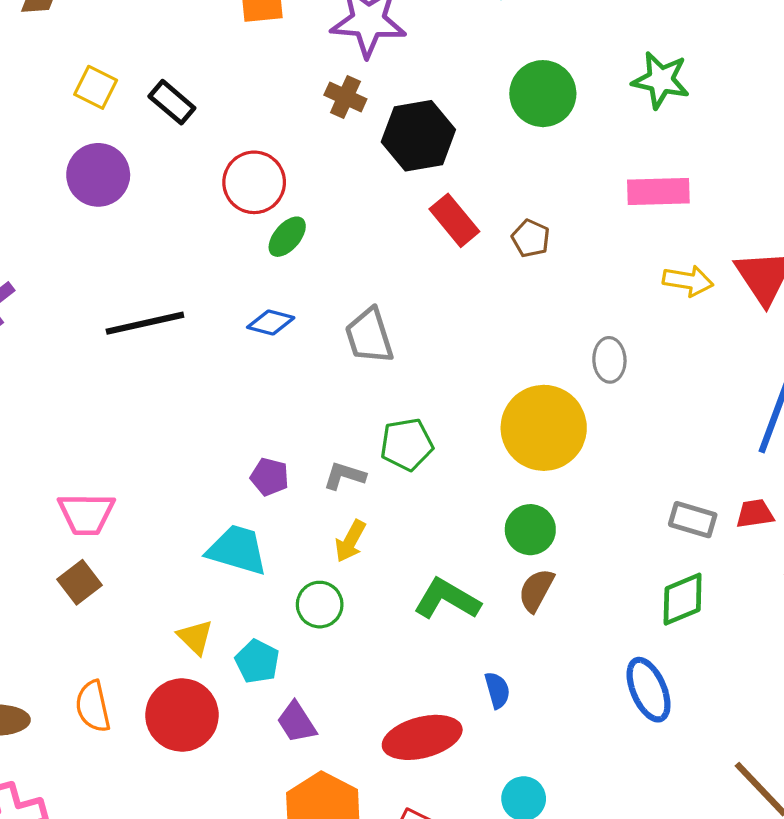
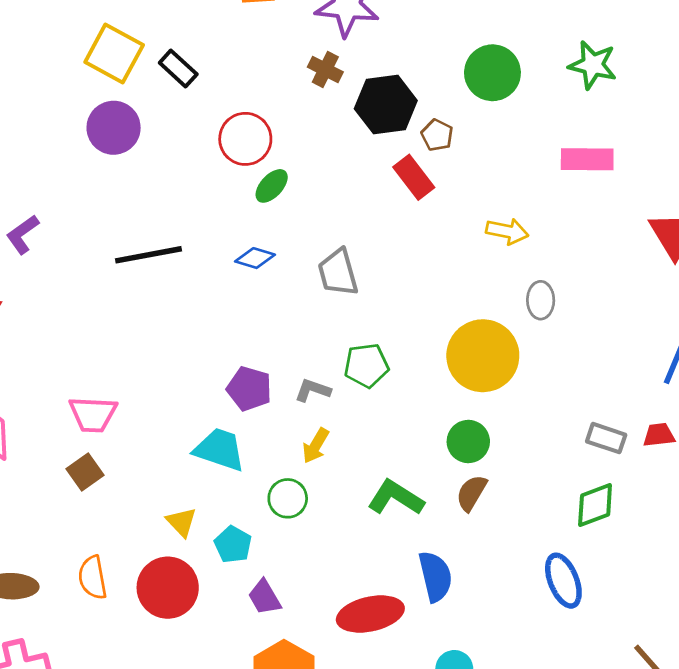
yellow square: (96, 87) -> (114, 54), size x1.6
brown pentagon: (531, 238) -> (437, 135), moved
yellow arrow: (688, 281) -> (507, 231), moved
purple pentagon: (270, 477) -> (249, 389), size x1.4
blue semicircle: (497, 690) -> (435, 576), size x1.6

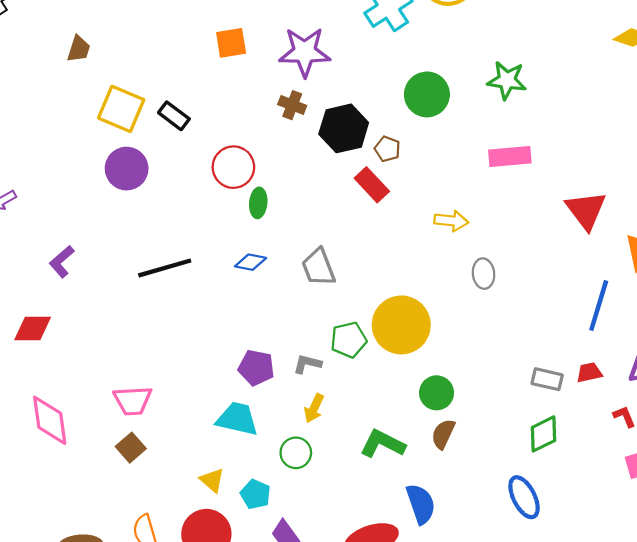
green ellipse: (272, 186) -> (258, 203), turned -32
yellow circle: (483, 356) -> (401, 325), moved

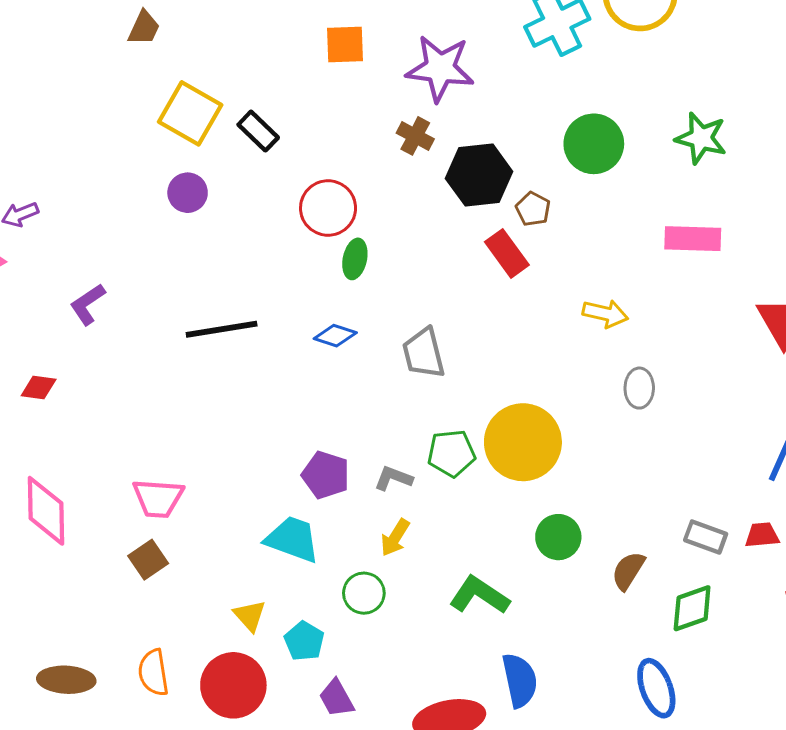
purple circle: (127, 169) -> (188, 193), size x0.7
red diamond: (33, 329) -> (39, 388), size x0.7
brown semicircle: (443, 434) -> (628, 571), moved

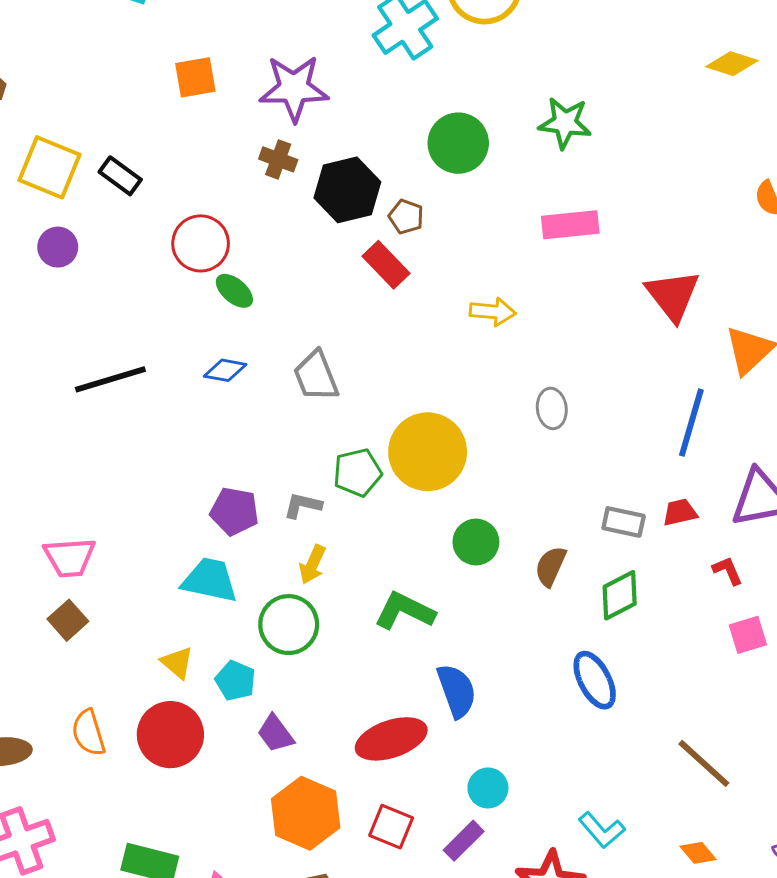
green ellipse: (355, 259) -> (234, 291), turned -54
gray ellipse: (639, 388) -> (552, 408), moved
green circle: (364, 593) -> (289, 625), size x1.4

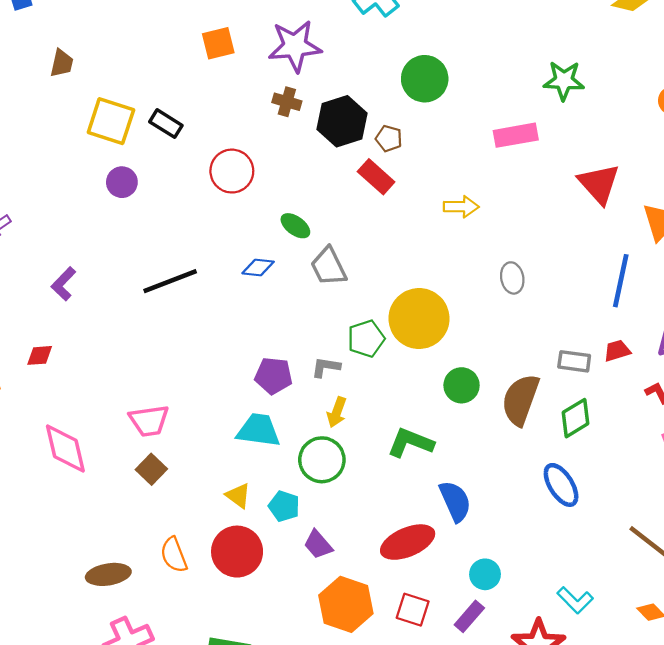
green star: (565, 123) -> (564, 81), moved
green ellipse: (234, 291) -> (295, 226), moved
brown semicircle: (551, 566) -> (520, 400), size x1.6

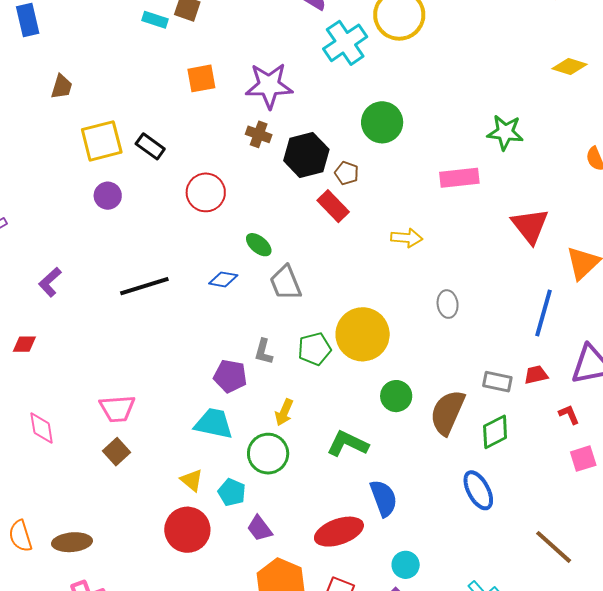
yellow square: (111, 121) -> (102, 141), turned -36
gray L-shape: (326, 367) -> (264, 352), moved, turned -88
pink diamond: (65, 449) -> (42, 428), size x0.7
orange semicircle: (174, 555) -> (20, 536), moved

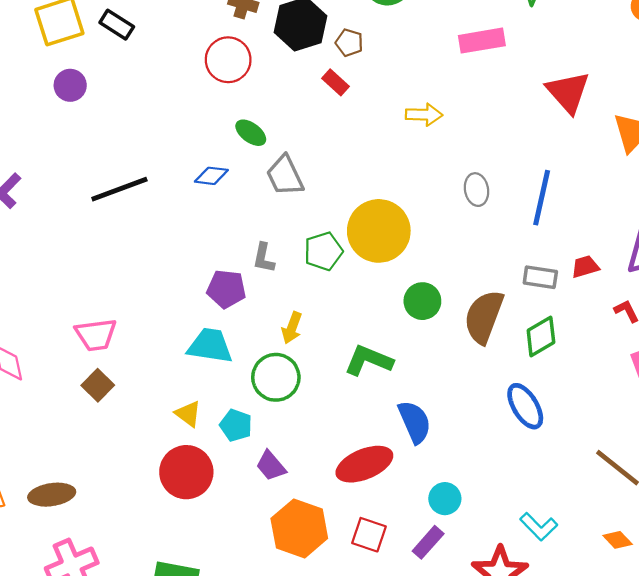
red circle: (206, 192) -> (228, 60), moved
red rectangle: (333, 206) -> (335, 82), size x0.7
blue line: (543, 313) -> (542, 198), moved

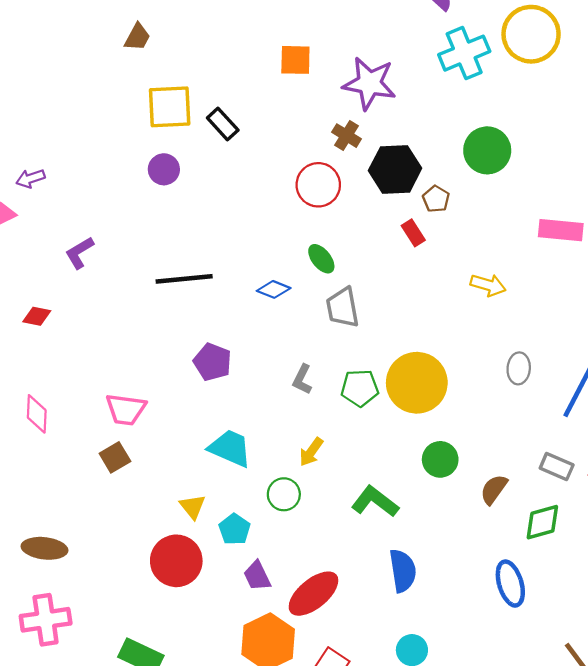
purple pentagon: (226, 289) -> (212, 362), moved
brown semicircle: (484, 317) -> (494, 489), size x0.6
green circle: (276, 377) -> (284, 494), size x0.7
red ellipse: (364, 464) -> (313, 594), moved, turned -32

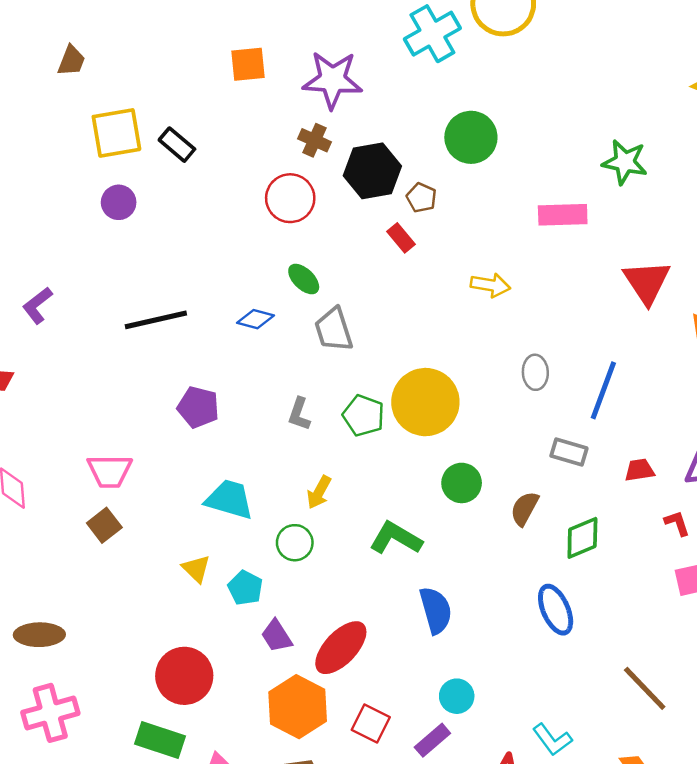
green pentagon: (360, 388) -> (364, 416), turned 30
gray rectangle: (557, 466) -> (569, 452), moved
red circle: (176, 561) -> (184, 676), moved

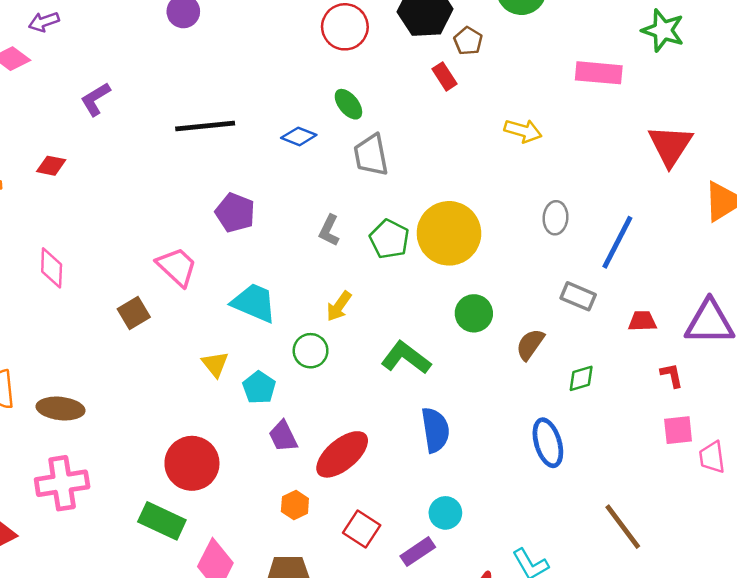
pink trapezoid: (110, 471) -> (177, 267), moved, turned -144
green diamond: (582, 538) -> (581, 378), size x0.7
orange hexagon: (298, 707) -> (295, 505), size x0.5

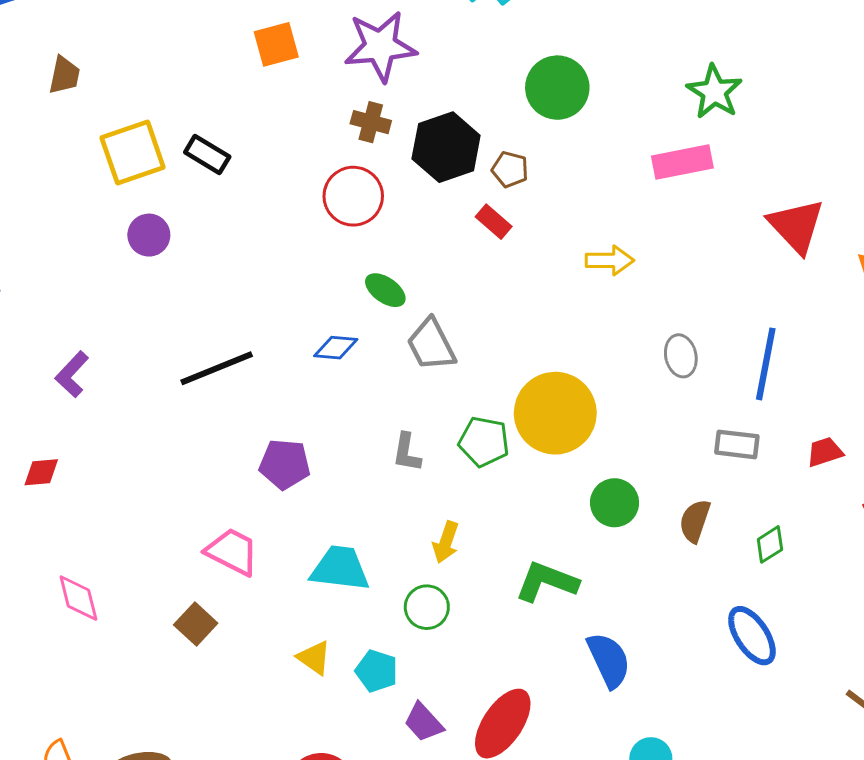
green star: (663, 30) -> (714, 92), moved, turned 30

